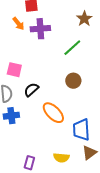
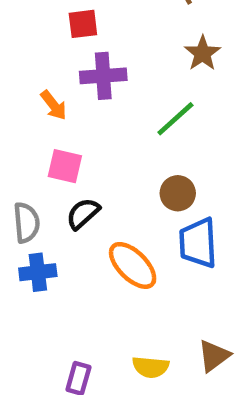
orange arrow: (18, 24) -> (54, 105), moved
pink square: (14, 70) -> (65, 166), moved
blue trapezoid: (81, 130) -> (198, 243), moved

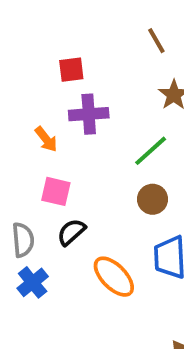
brown circle: (178, 193) -> (153, 199), moved
blue cross: (38, 272) -> (33, 282), turned -32

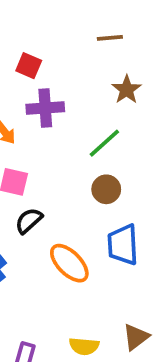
brown line: (156, 41) -> (110, 38), turned -65
red square: (71, 70) -> (29, 66), turned 30

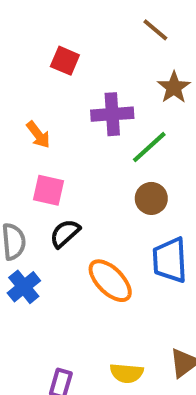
brown line: (110, 38) -> (155, 30), turned 45
purple cross: (45, 108) -> (112, 114), moved

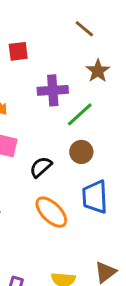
red square: (65, 61) -> (18, 51), turned -30
black semicircle: (65, 233) -> (41, 167), moved

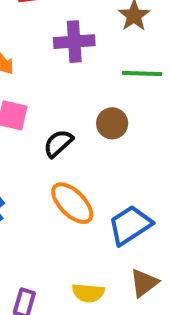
green line: (80, 114) -> (142, 73), moved, turned 44
blue trapezoid: (95, 197) -> (130, 225), moved, turned 60

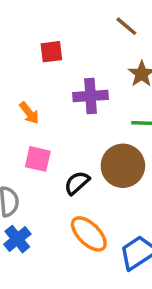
brown circle: (112, 123) -> (123, 166), size x1.6

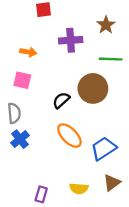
orange arrow: (29, 113) -> (28, 52), turned -42
pink square: (38, 159) -> (22, 80), moved

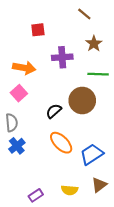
orange arrow: (28, 52) -> (24, 68), size x1.5
pink square: (22, 80) -> (19, 93), turned 35
purple rectangle: (41, 194) -> (36, 195), turned 40

